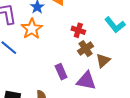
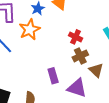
brown triangle: (103, 61) -> (96, 70), turned -42

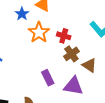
orange star: (30, 29) -> (39, 32), moved

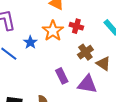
blue star: (22, 14) -> (30, 42), moved
red cross: (64, 36) -> (76, 26), moved

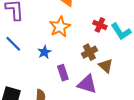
red cross: (76, 26) -> (100, 25), moved
blue star: (30, 42) -> (44, 52), moved

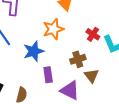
blue star: (44, 52) -> (34, 51), size x1.5

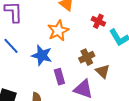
red cross: (93, 34) -> (98, 21), moved
blue star: (34, 51) -> (42, 55), turned -30

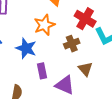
red cross: (98, 21) -> (85, 19), size x1.5
brown cross: (87, 57) -> (72, 44), moved

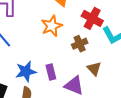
blue star: (26, 48) -> (26, 71), moved, turned -30

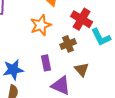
purple rectangle: (51, 72) -> (46, 63), moved

